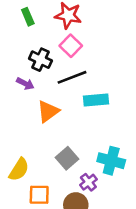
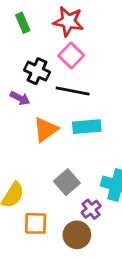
black line: (72, 77) -> (73, 91), turned 32
cyan rectangle: (96, 100) -> (87, 127), moved

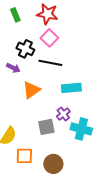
cyan rectangle: (87, 127) -> (71, 88), moved
gray square: (67, 182) -> (46, 127), turned 30
purple cross: (91, 209) -> (63, 114), moved

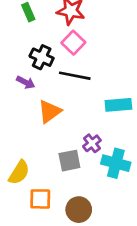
cyan rectangle: (71, 88) -> (118, 105), moved

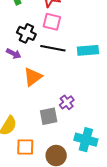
pink square: (73, 43) -> (52, 22), turned -30
cyan rectangle: (118, 105) -> (88, 50), moved
cyan cross: (116, 163) -> (86, 140), moved

